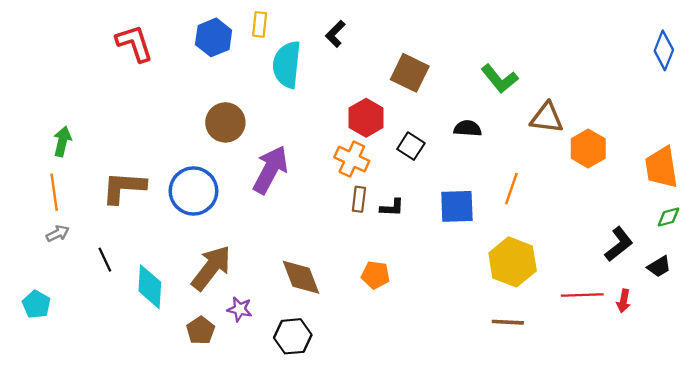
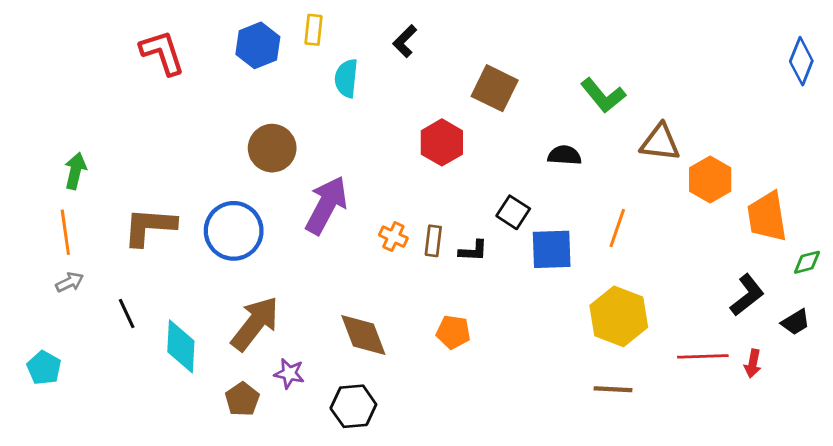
cyan semicircle: (287, 65) -> (346, 78), size x0.7
black square: (411, 146) -> (513, 212), moved
orange cross: (352, 159) -> (393, 237), moved, size x0.7
orange trapezoid: (661, 167) -> (767, 217), moved

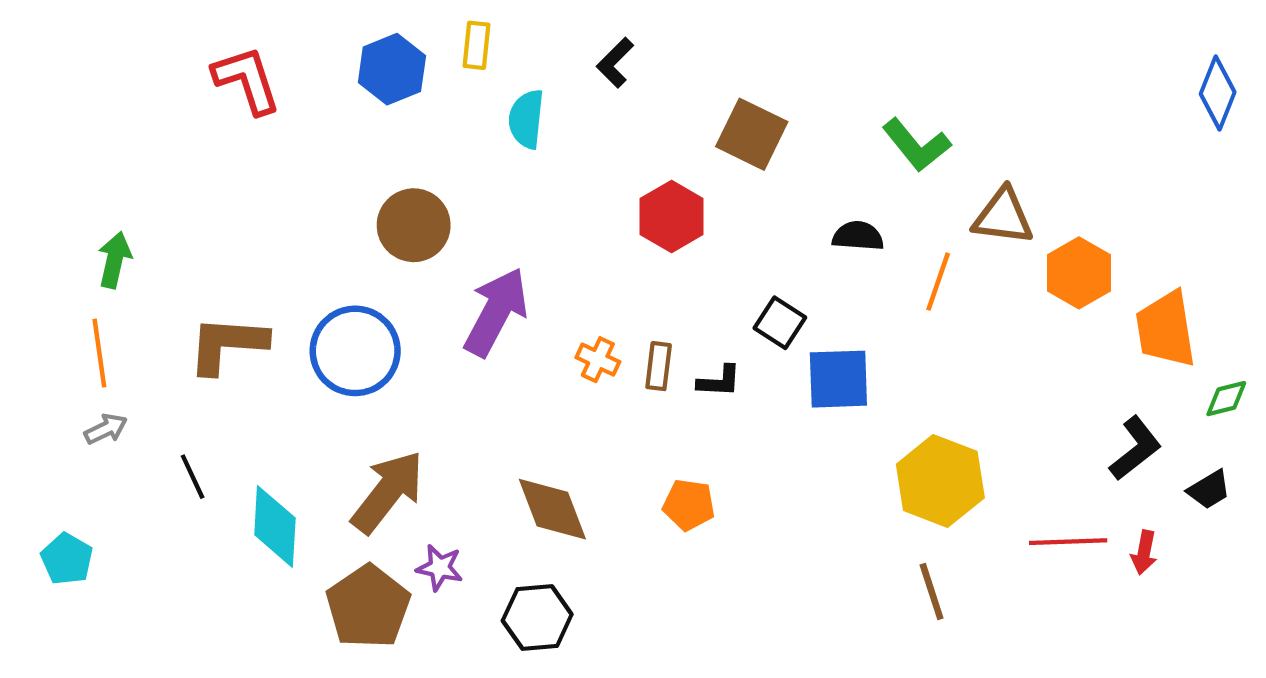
orange line: (617, 228) -> (938, 282), moved
brown line: (613, 389) -> (932, 591), turned 69
brown pentagon: (242, 399) -> (368, 607), size x1.6

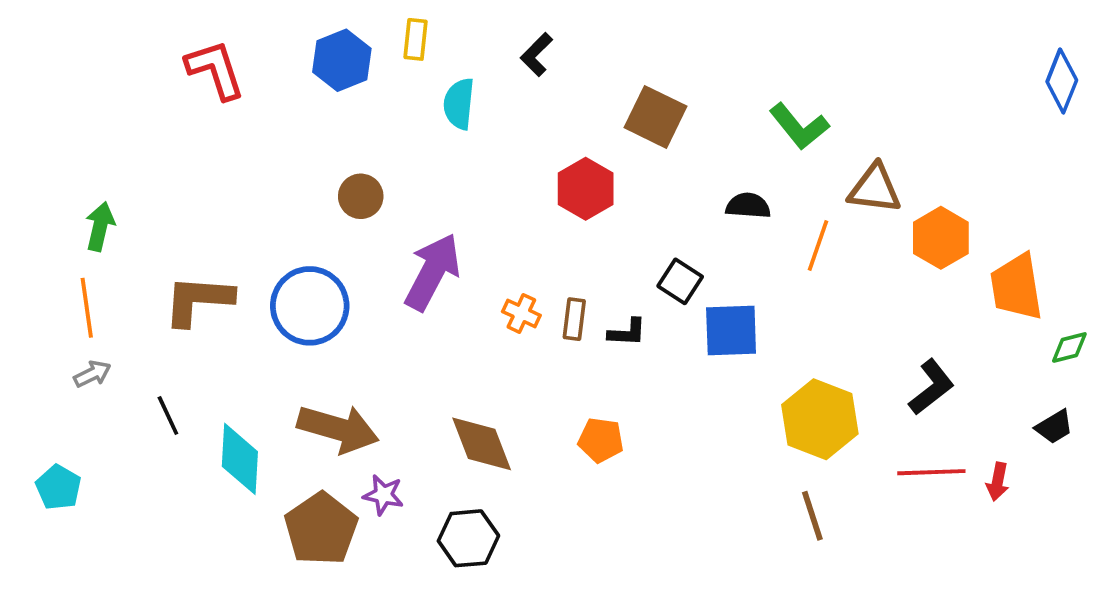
brown circle: (414, 225) -> (361, 196), size x0.7
black L-shape: (1135, 448) -> (931, 387), moved
brown arrow: (388, 492) -> (338, 429), turned 68

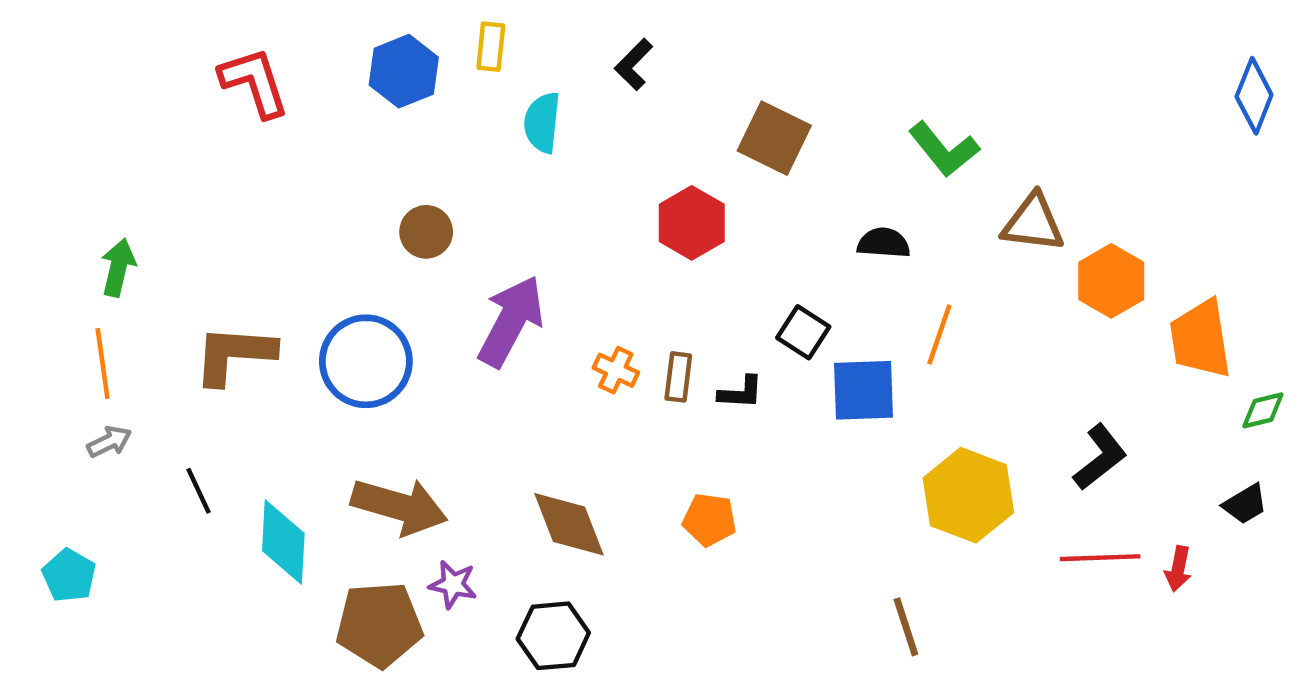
orange line: (818, 245) -> (939, 334), moved
brown line: (812, 516) -> (906, 627), moved
brown pentagon: (321, 529) -> (379, 625), turned 30

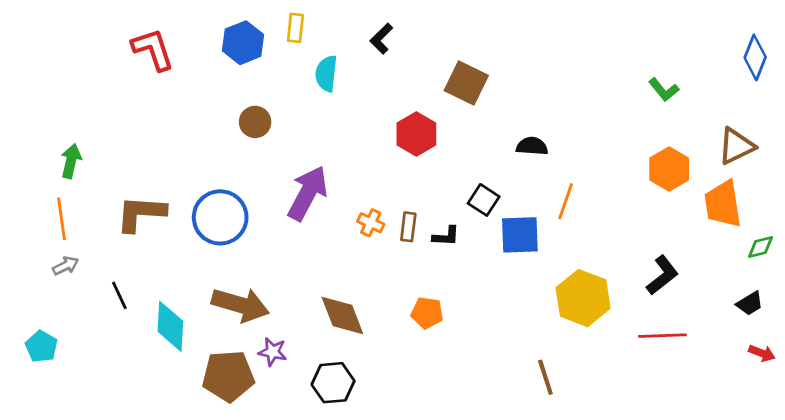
green L-shape: (944, 149) -> (664, 90), moved, size x0.7
brown triangle: (1033, 223) -> (736, 146), moved, turned -33
brown circle: (426, 232) -> (255, 122), moved
red arrow: (1178, 569) -> (762, 353), moved, turned -80

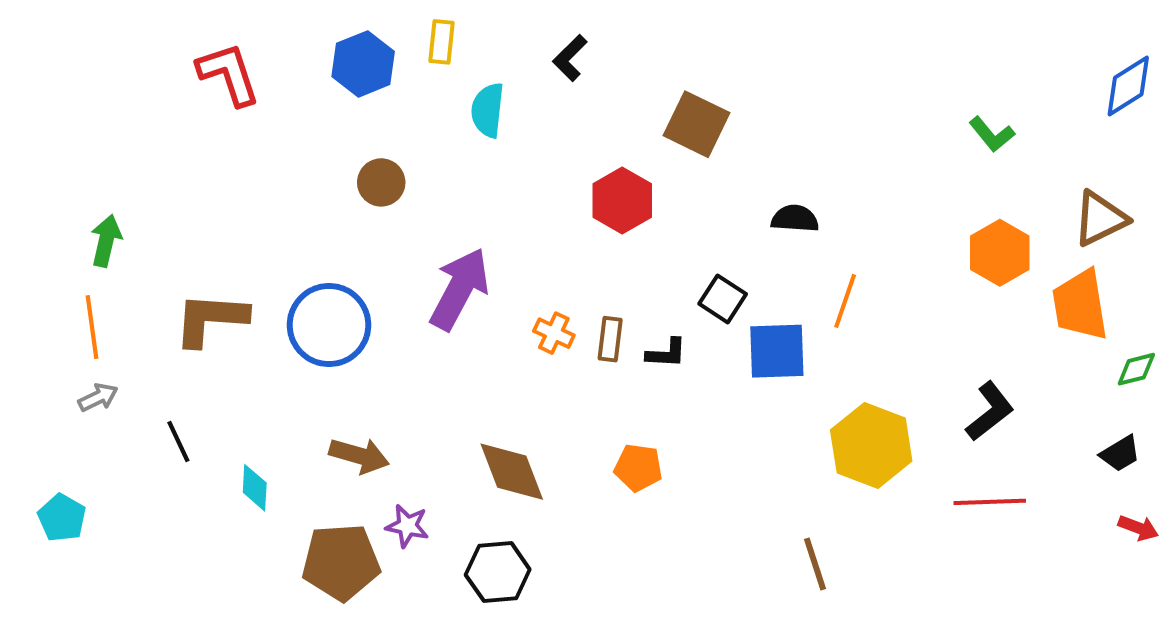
blue diamond: (755, 57) -> (1128, 86), turned 36
brown arrow: (240, 305) -> (359, 456), size x0.7
cyan diamond: (170, 326) -> (255, 488), size x0.6

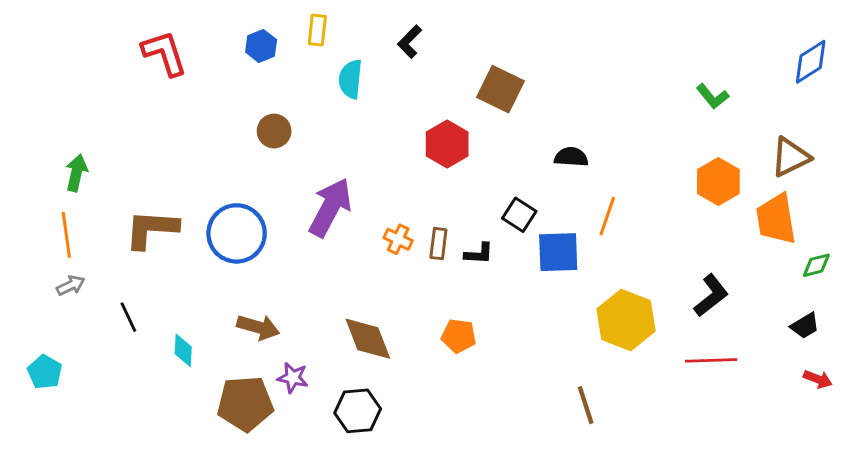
blue hexagon: (363, 64) -> (261, 46), size x0.7

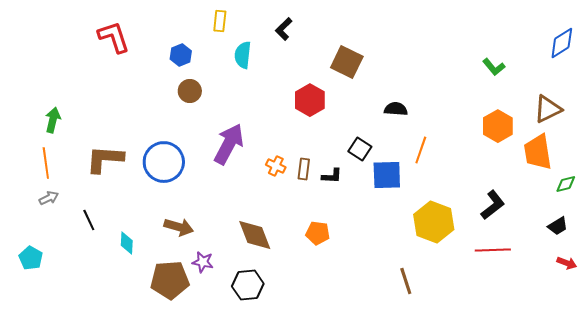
blue hexagon: (261, 46) -> (181, 55), moved

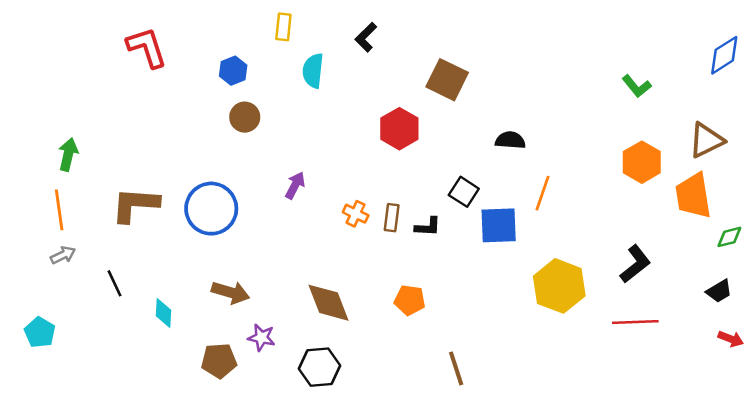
purple arrow: (229, 144) -> (295, 185), size x0.5
brown pentagon: (170, 280) -> (219, 361), size x0.7
brown line: (406, 281) -> (456, 368), moved

